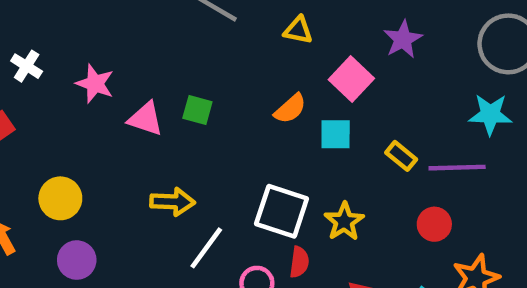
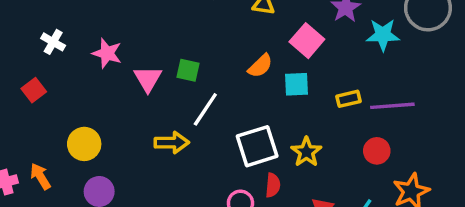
cyan star: (490, 114) -> (383, 35), moved
pink triangle: (146, 119) -> (148, 79), turned 44
yellow rectangle: (401, 156) -> (348, 99), turned -50
white square: (282, 211) -> (257, 146), turned -33
white line: (206, 248) -> (205, 109), moved

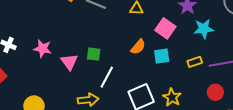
cyan star: (383, 35) -> (204, 29), moved

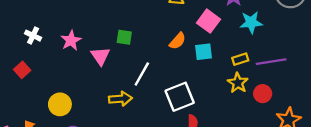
pink star: (43, 49) -> (71, 40), turned 30
green square: (94, 54) -> (124, 37), moved
yellow star: (172, 97) -> (238, 83), moved

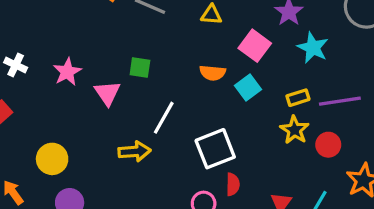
cyan star: (251, 22) -> (313, 48), turned 30
orange semicircle: (178, 41) -> (213, 73), turned 54
cyan square: (204, 52) -> (248, 88), turned -30

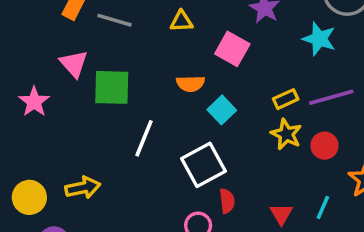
cyan star: (313, 48) -> (319, 39), moved
green square: (140, 67) -> (112, 87), size x1.6
cyan square: (248, 88) -> (222, 110), moved
pink triangle: (107, 93) -> (74, 64), moved
yellow arrow: (134, 151) -> (83, 188), moved

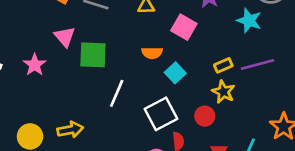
red circle: (324, 146) -> (205, 116), moved

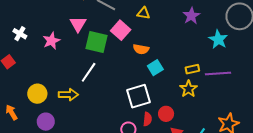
pink square: (184, 27) -> (121, 30), moved
white line: (117, 93) -> (89, 72), moved
red circle: (205, 116) -> (166, 114), moved

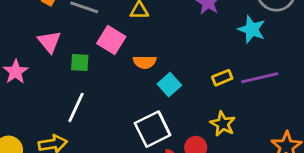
green square: (96, 42) -> (80, 63), size x0.6
yellow star: (188, 89) -> (223, 124), moved

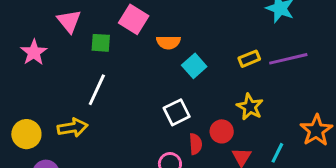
white square: (153, 129) -> (177, 112), size x0.7

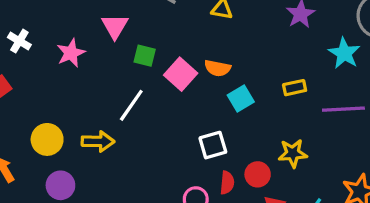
pink square: (134, 19) -> (181, 74), moved
yellow rectangle: (249, 59) -> (295, 88), moved
yellow star: (250, 107) -> (293, 153), turned 30

